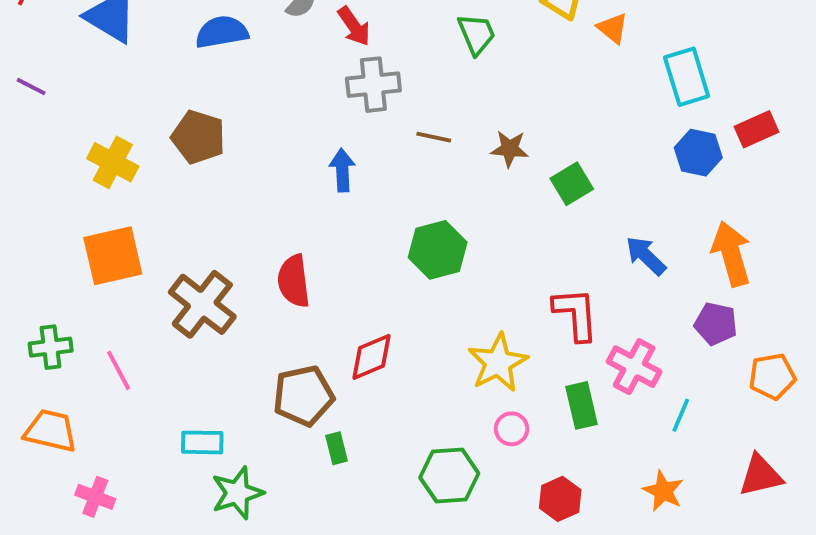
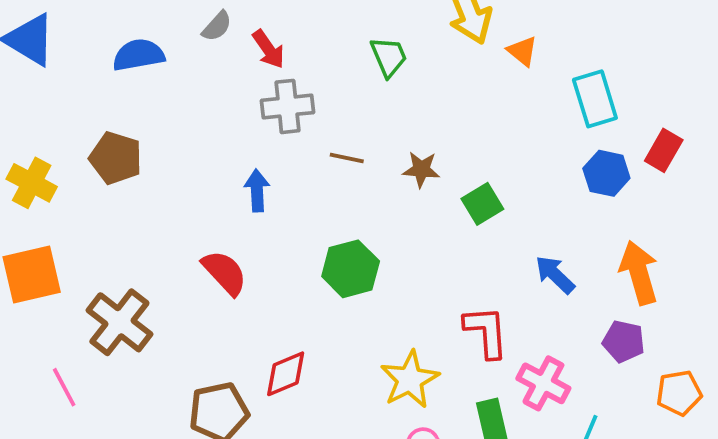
red rectangle: (757, 129) -> (664, 150), turned -36
red semicircle: (294, 281) -> (225, 273), moved, turned 144
pink line: (119, 370) -> (64, 387), moved

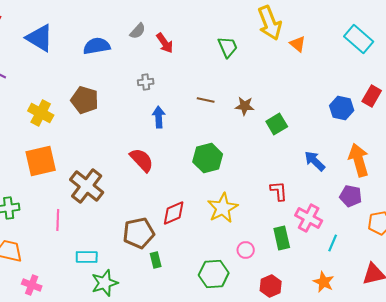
cyan rectangle: (595, 99) -> (359, 39), moved, turned -32
gray cross: (288, 106) -> (146, 82), moved, size x0.6
red L-shape: (486, 332) -> (279, 191), size x0.7
yellow star: (410, 380) -> (223, 208), moved
pink line: (64, 387) -> (58, 220), turned 30

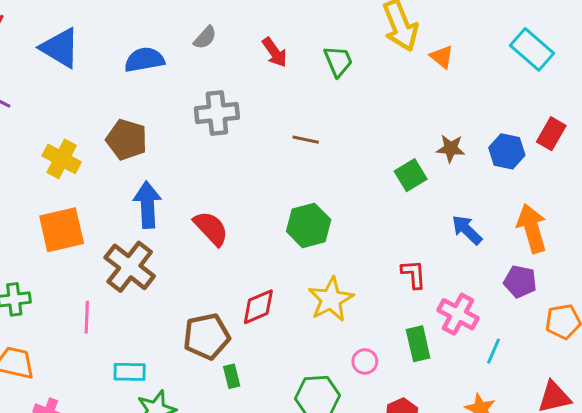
red arrow: (165, 43) -> (275, 52), moved
gray cross: (146, 82) -> (217, 113), size x1.8
brown star: (245, 106) -> (451, 148), moved
blue arrow: (159, 117) -> (147, 205), moved, size x1.4

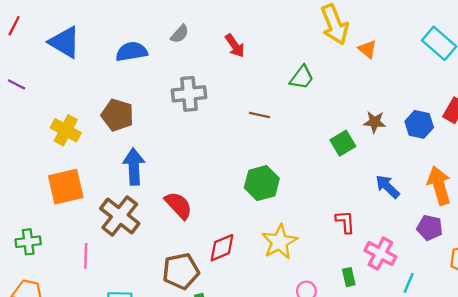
green trapezoid: (338, 61) -> (302, 77), moved, turned 60
red semicircle: (211, 228) -> (178, 205), moved
green rectangle: (418, 344) -> (349, 277), size x0.7

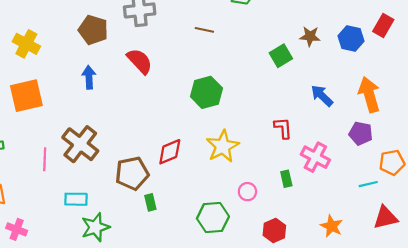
brown pentagon: (117, 115) -> (93, 30), moved
blue arrow: (134, 167) -> (89, 77), size x0.7
red semicircle: (178, 205) -> (140, 61), moved
brown cross: (120, 216) -> (80, 144), moved
cyan line: (409, 283) -> (368, 184), moved, turned 54

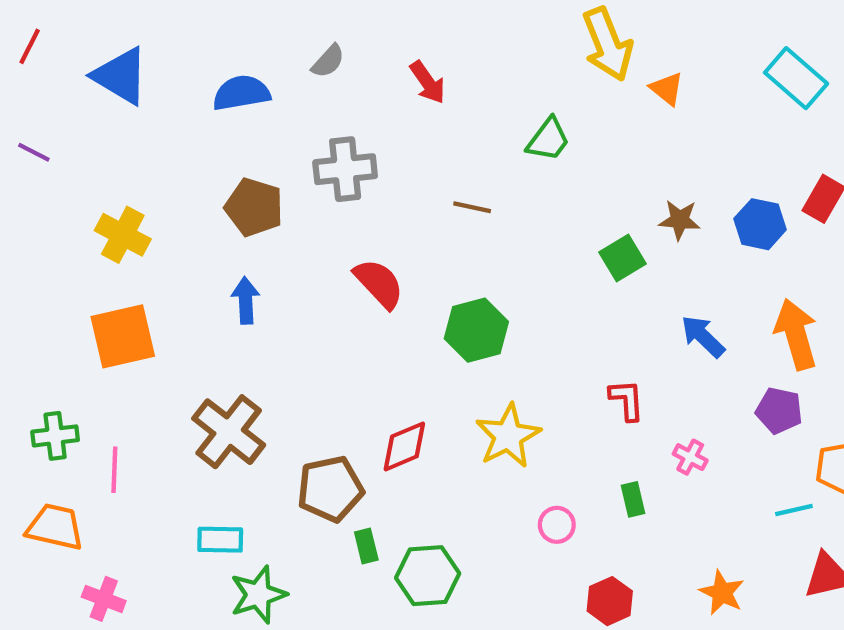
red semicircle: (140, 61) -> (379, 283), moved
pink cross: (315, 157) -> (690, 457), size x0.6
pink line: (45, 159) -> (114, 470), moved
green hexagon: (213, 218) -> (428, 576), moved

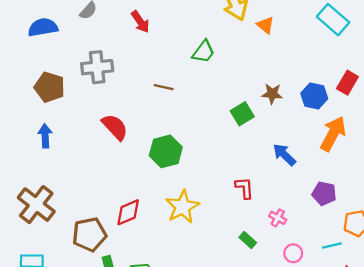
orange arrow: (796, 334) -> (333, 134), moved, turned 44
green rectangle: (633, 499) -> (248, 240), turned -35
pink circle: (557, 525) -> (293, 253), moved

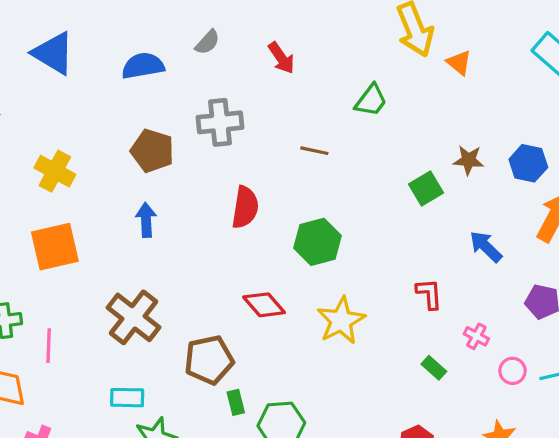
red semicircle: (115, 127) -> (245, 207), turned 52
red diamond: (128, 212) -> (264, 305), moved, turned 72
pink circle: (293, 253) -> (513, 371), moved

